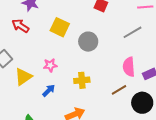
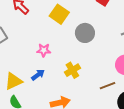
yellow triangle: (23, 77) -> (14, 81), moved
yellow cross: (82, 80) -> (72, 70), turned -35

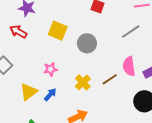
yellow triangle: (14, 81) -> (29, 92), moved
brown line: (107, 86) -> (110, 79), moved

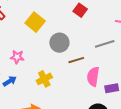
brown line: (110, 79) -> (76, 60), moved

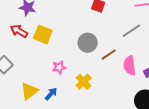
yellow square: (35, 22) -> (43, 34), moved
pink star: (17, 57) -> (59, 67), moved

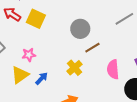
brown line: (109, 55) -> (92, 48), moved
pink semicircle: (130, 66) -> (113, 69), moved
pink star: (59, 67) -> (29, 55), moved

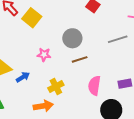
pink star: (29, 55) -> (44, 55), moved
yellow cross: (75, 68) -> (56, 86), moved

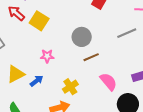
pink star: (44, 55) -> (47, 56), moved
pink semicircle: (94, 86) -> (108, 82), turned 138

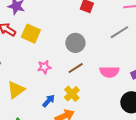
brown line: (91, 57) -> (76, 68), moved
blue arrow: (36, 81) -> (49, 101), moved
pink semicircle: (108, 82) -> (109, 72), moved, turned 138

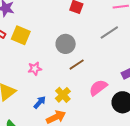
brown line: (76, 68) -> (77, 65), moved
pink semicircle: (109, 72) -> (98, 88), moved, turned 144

